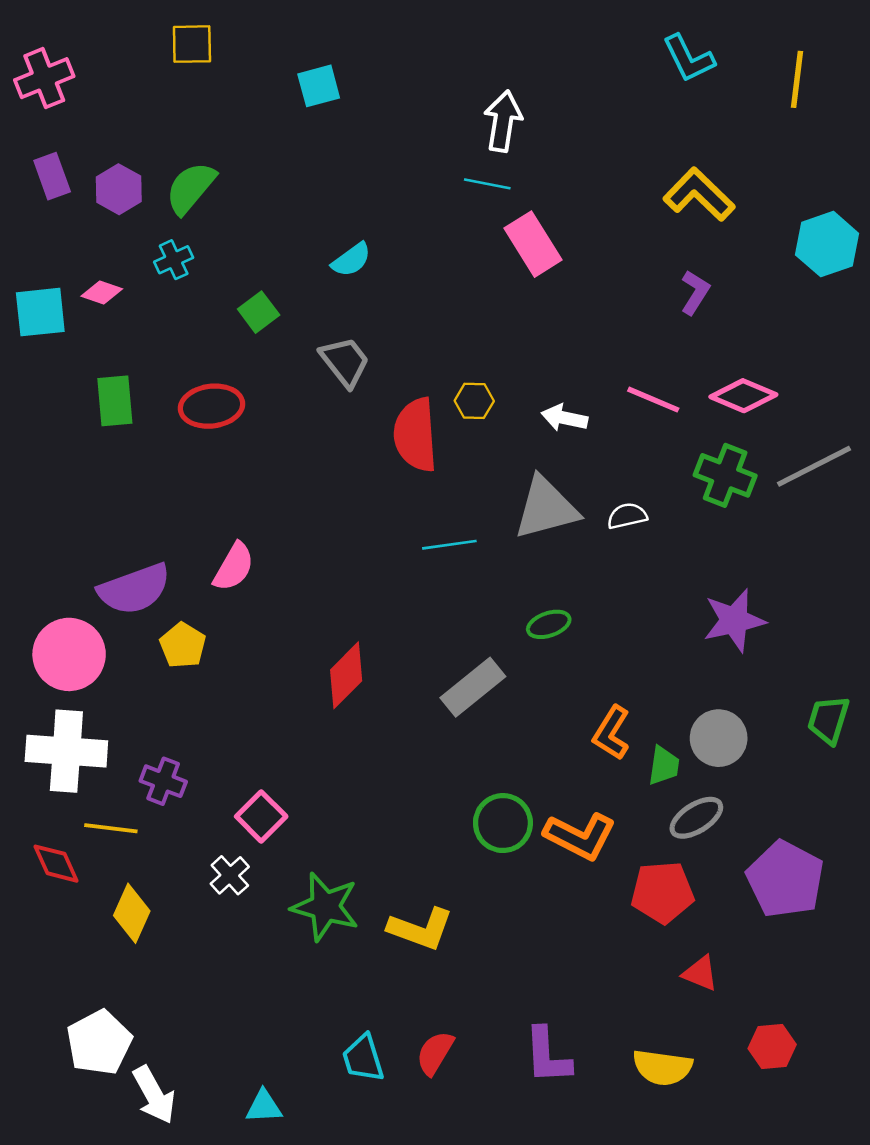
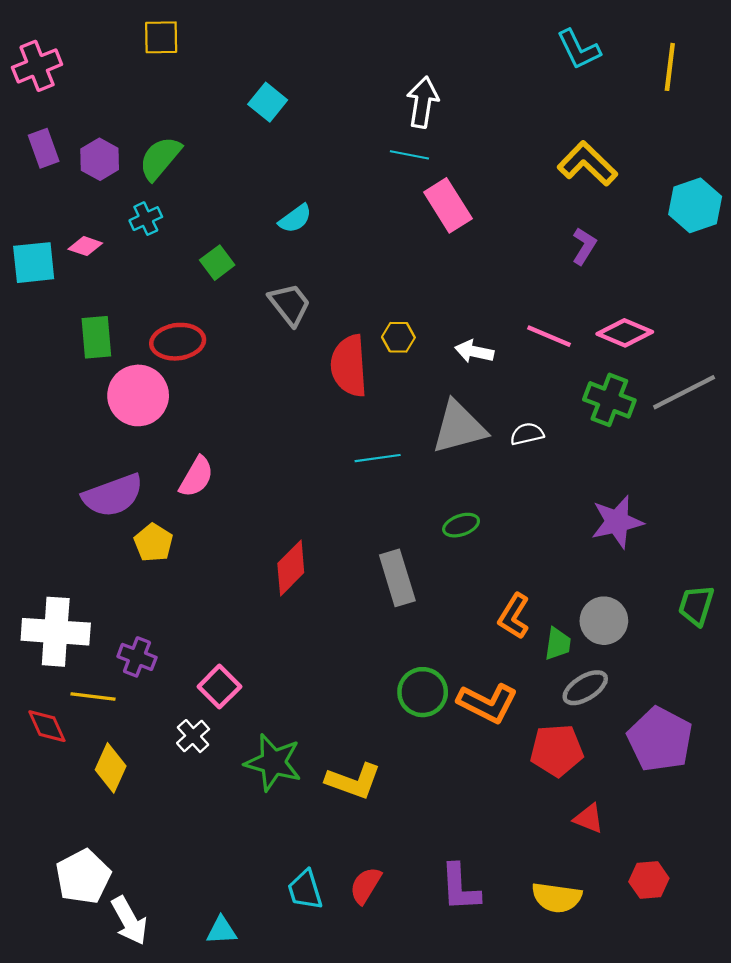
cyan square: (319, 86) -> (268, 102), moved, turned -36
pink circle: (69, 654) -> (138, 395), moved
gray rectangle: (473, 687) -> (397, 578), turned -68

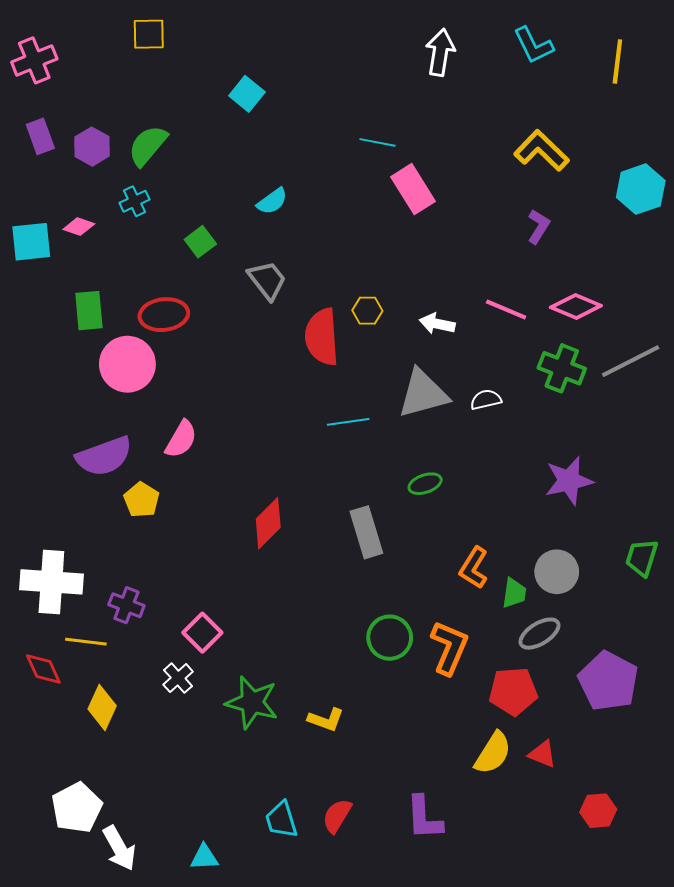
white arrow: (423, 102) -> (440, 52), moved
orange L-shape: (487, 703) -> (449, 648), turned -94
yellow L-shape: (353, 781) -> (326, 720), size x0.7
yellow semicircle: (557, 898) -> (493, 753), moved, turned -66

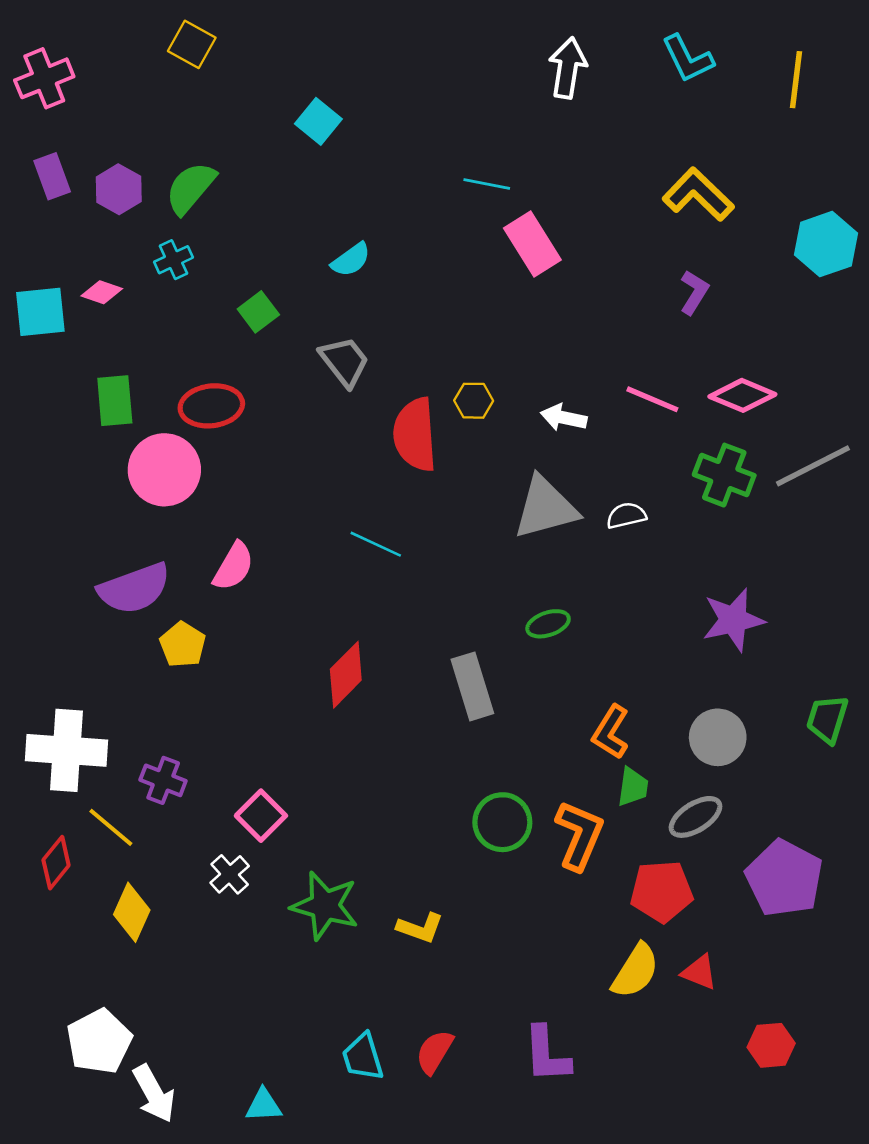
yellow square: (149, 34) -> (192, 44), turned 30
cyan line: (348, 422) -> (376, 544), moved, turned 33
green trapezoid: (514, 593) -> (633, 787), moved
yellow line: (86, 642) -> (111, 827), turned 33
red diamond: (43, 669) -> (56, 863), turned 63

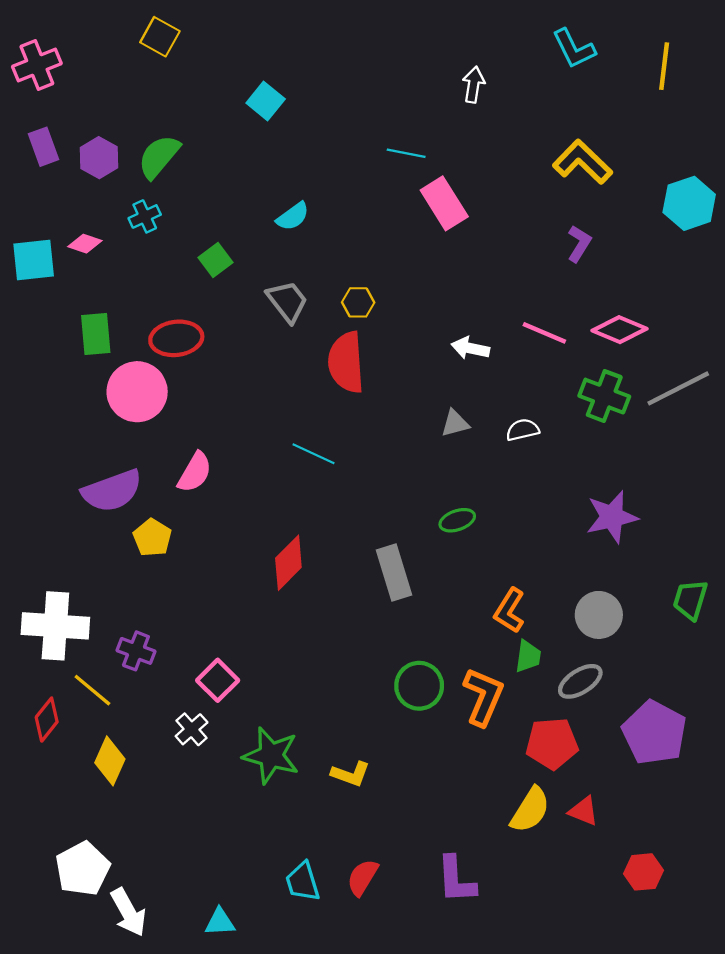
white arrow: (568, 68) -> (474, 85), moved, size x0.7
yellow hexagon: (474, 401) -> (358, 302), moved
gray triangle: (545, 508) -> (455, 423), size x0.5

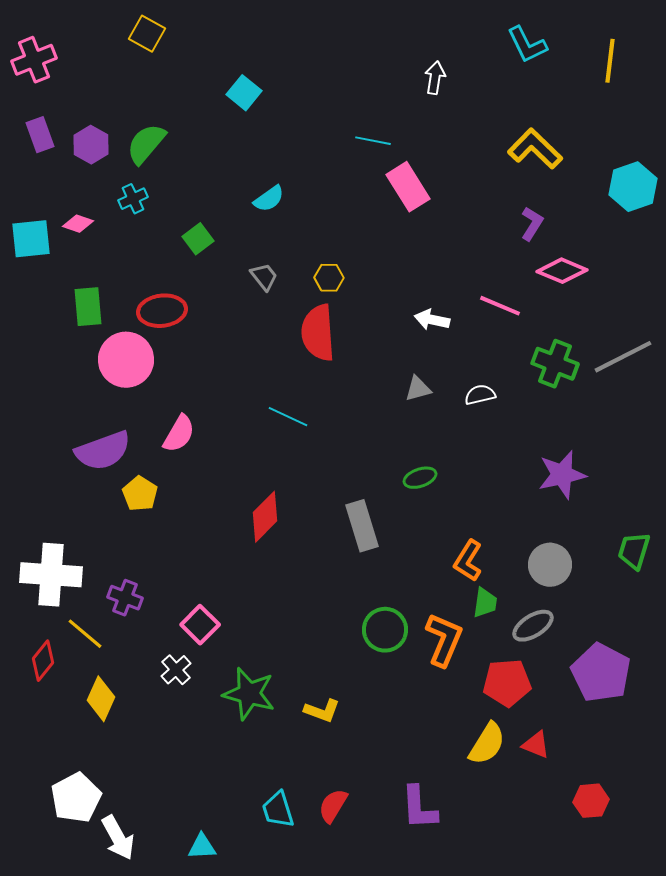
gray trapezoid: (287, 301) -> (264, 277), size x0.7
pink diamond: (620, 330) -> (562, 271), moved

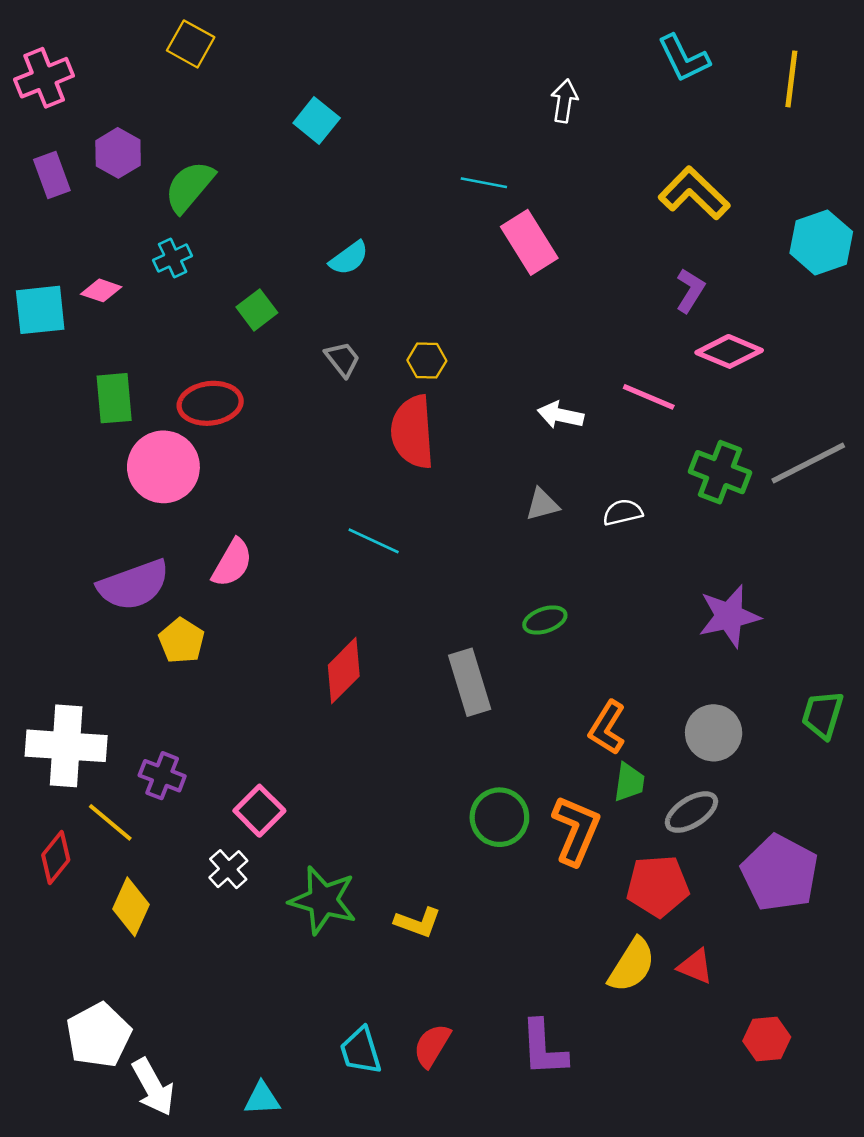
purple hexagon: (91, 145) -> (118, 153), moved

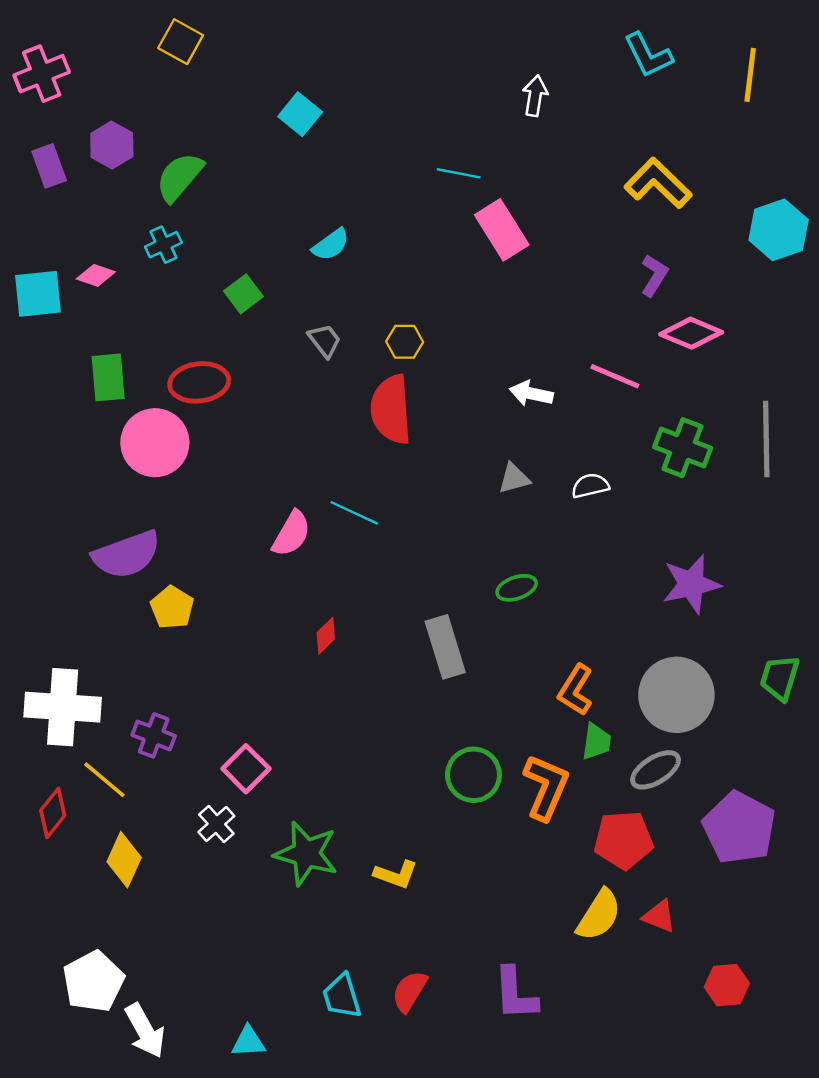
gray line: (808, 463) -> (766, 439), turned -64
pink semicircle: (232, 563) -> (291, 534), moved
red diamond: (344, 671) -> (326, 636), size x0.6
gray circle: (714, 733) -> (676, 695), size x1.4

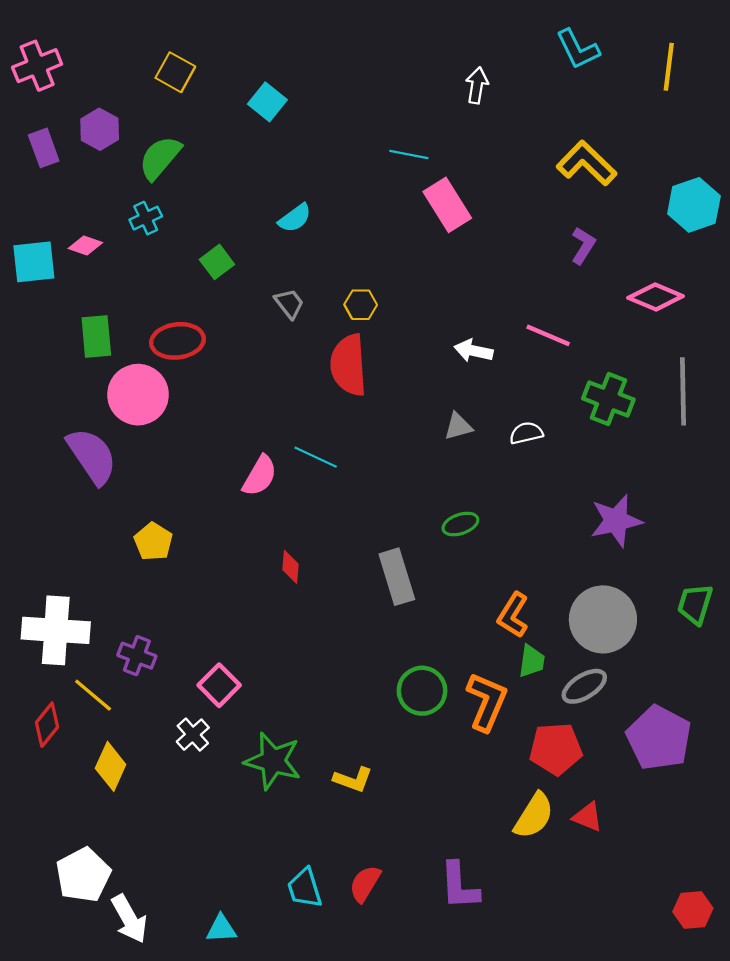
yellow square: (181, 42) -> (175, 72), moved
pink diamond: (691, 333) -> (656, 297), moved
purple semicircle: (127, 555) -> (92, 456), moved, turned -104
red diamond: (326, 636) -> (290, 567), turned -40
red hexagon: (727, 985) -> (693, 910), moved

